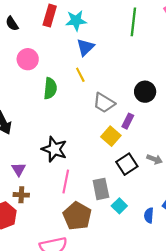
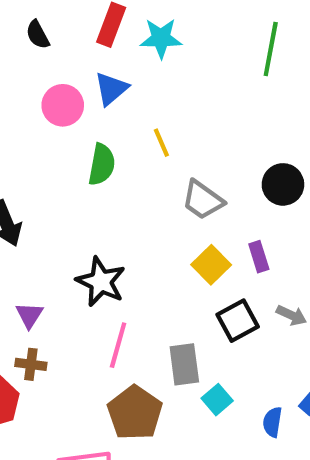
blue triangle: (85, 47) -> (111, 89), moved
purple rectangle: (128, 121) -> (259, 257), moved, turned -48

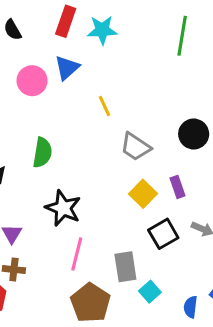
green semicircle: (102, 165) -> (42, 153), moved

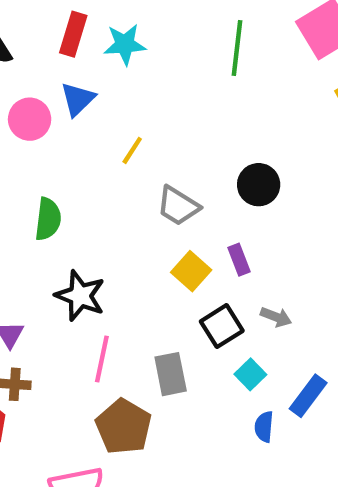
yellow line: (104, 106) -> (132, 150), turned 60
cyan square: (150, 292) -> (250, 374), moved

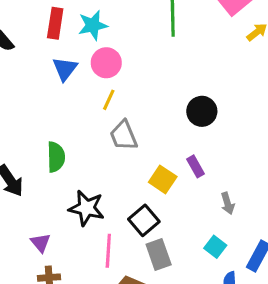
pink circle: (30, 119) -> (106, 63), moved
gray trapezoid: (178, 206) -> (124, 136), moved, turned 44
gray arrow: (276, 317) -> (228, 203), turned 60
black square: (222, 326) -> (144, 220), moved

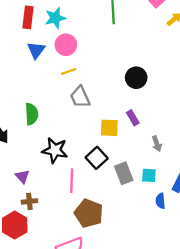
yellow line: (109, 100) -> (69, 71), turned 48
yellow square: (163, 179) -> (109, 128), turned -30
cyan square: (215, 247) -> (149, 175), turned -32
gray rectangle: (159, 255) -> (124, 173), moved

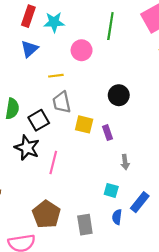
pink circle: (66, 45) -> (82, 50), moved
yellow square: (109, 128) -> (84, 124), moved
black square: (97, 158) -> (39, 120), moved
gray rectangle: (124, 173) -> (85, 225), moved
pink line: (72, 181) -> (53, 163), moved

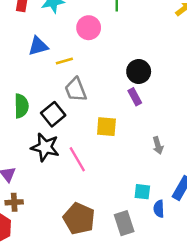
blue triangle: (29, 49) -> (38, 46), moved, turned 36
yellow square: (84, 124) -> (106, 127), moved
purple rectangle: (107, 133) -> (135, 97), moved
pink line: (53, 163) -> (77, 159), turned -35
cyan square: (111, 190) -> (142, 192), moved

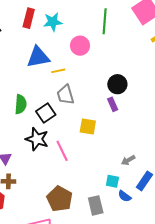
blue triangle: (38, 46) -> (38, 57), size x1.4
gray arrow: (158, 145) -> (128, 160), moved, turned 72
blue semicircle: (159, 209) -> (125, 196), turned -56

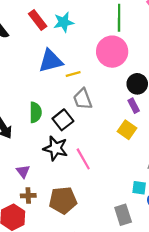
red rectangle: (29, 18) -> (38, 20), turned -48
pink circle: (80, 46) -> (112, 52), moved, size x1.5
yellow square: (88, 127) -> (127, 130), moved, turned 30
brown pentagon: (60, 199) -> (63, 200), moved, turned -30

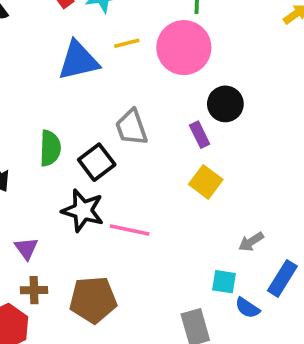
yellow line: (73, 74) -> (127, 43), moved
purple rectangle: (134, 106) -> (200, 135), moved
pink line: (83, 159) -> (130, 230), turned -50

